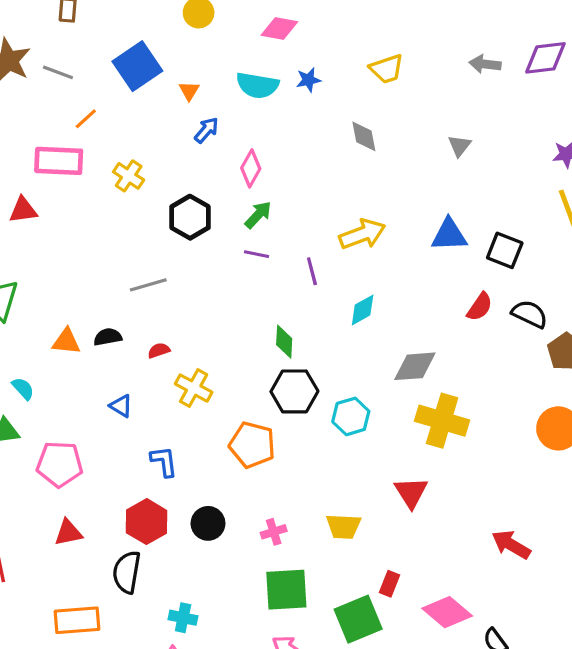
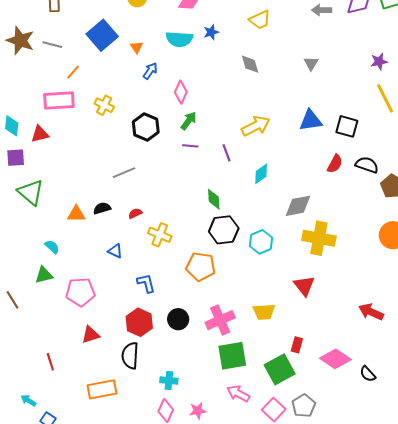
pink cross: (274, 532) -> (220, 320), size x1.8

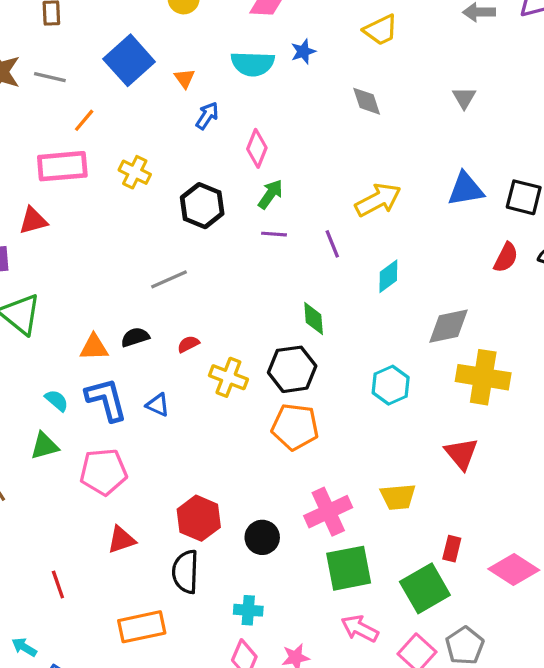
black hexagon: (224, 230) -> (292, 369), moved
blue L-shape: (146, 283) -> (106, 400), moved, size x1.4
black circle: (178, 319) -> (262, 537), moved

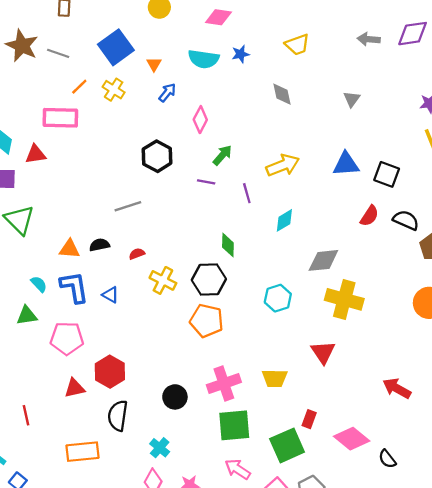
yellow cross: (135, 172) -> (114, 90), moved
green arrow: (270, 194) -> (222, 155), moved
red hexagon: (199, 518) -> (110, 372), moved
cyan cross: (248, 610) -> (160, 448), turned 30

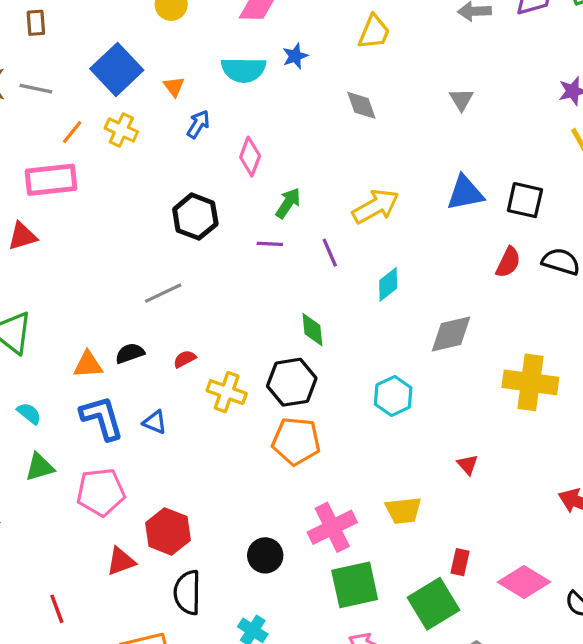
yellow trapezoid: (297, 45) -> (374, 32), turned -40
cyan semicircle: (39, 284) -> (29, 413), moved
yellow cross: (344, 299) -> (530, 382), moved
red triangle: (323, 352) -> (467, 464), size x0.6

